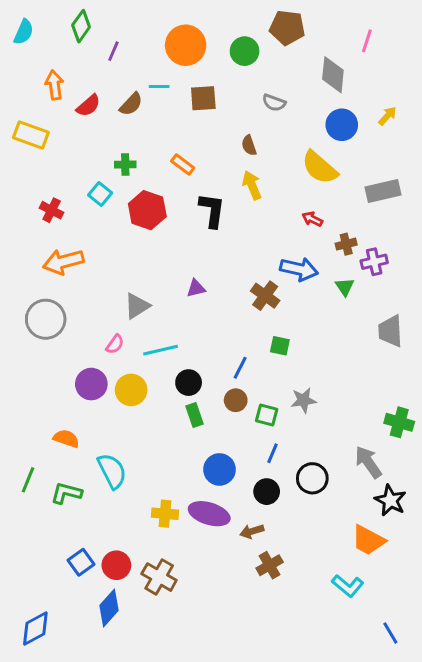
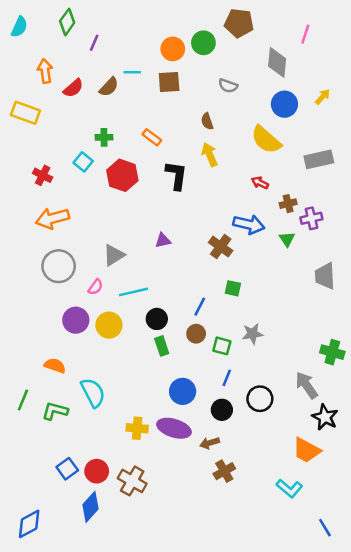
orange circle: (186, 45) -> (173, 49), moved, size x0.7
gray circle: (46, 319) -> (59, 266), moved

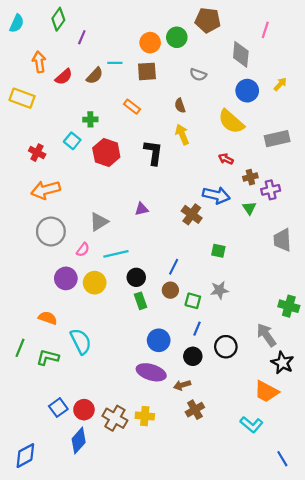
orange rectangle: (152, 137) -> (132, 107), moved
green square: (233, 288) -> (218, 251), moved
yellow cross: (137, 428) -> (145, 416), moved

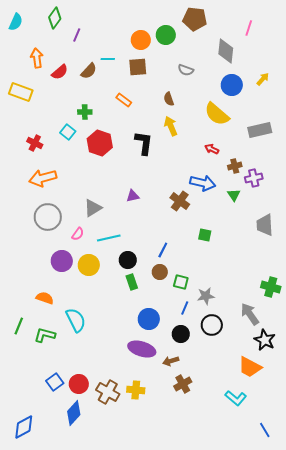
gray star: (219, 290) -> (206, 296), moved

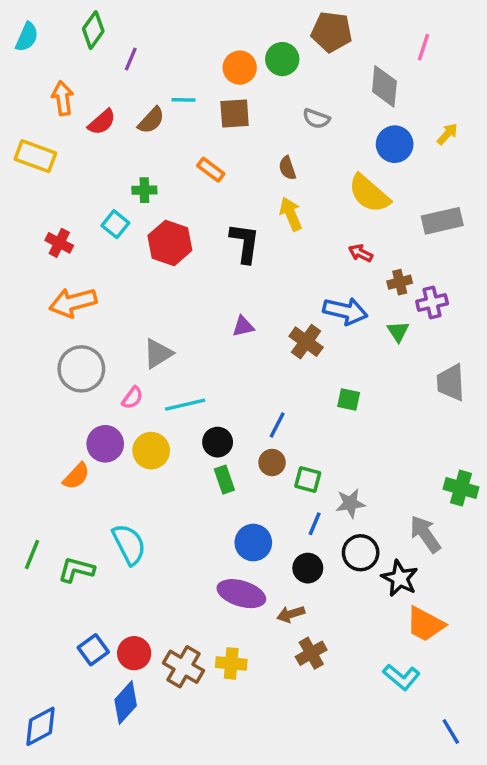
purple triangle: (133, 196) -> (243, 326), moved
orange semicircle: (45, 298) -> (76, 476), moved, turned 114
black star: (265, 340) -> (400, 578), moved

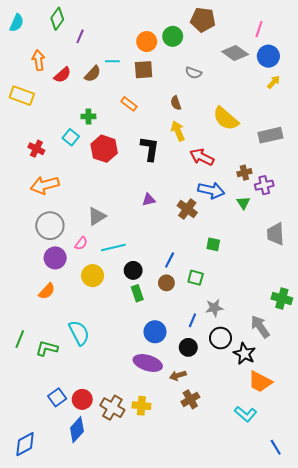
gray diamond: (384, 86) -> (235, 53), turned -60
blue circle: (395, 144) -> (268, 56), moved
red arrow: (361, 253) -> (202, 157), moved, size x1.6
purple circle: (105, 444) -> (55, 258), moved
green square: (308, 480) -> (196, 278), moved

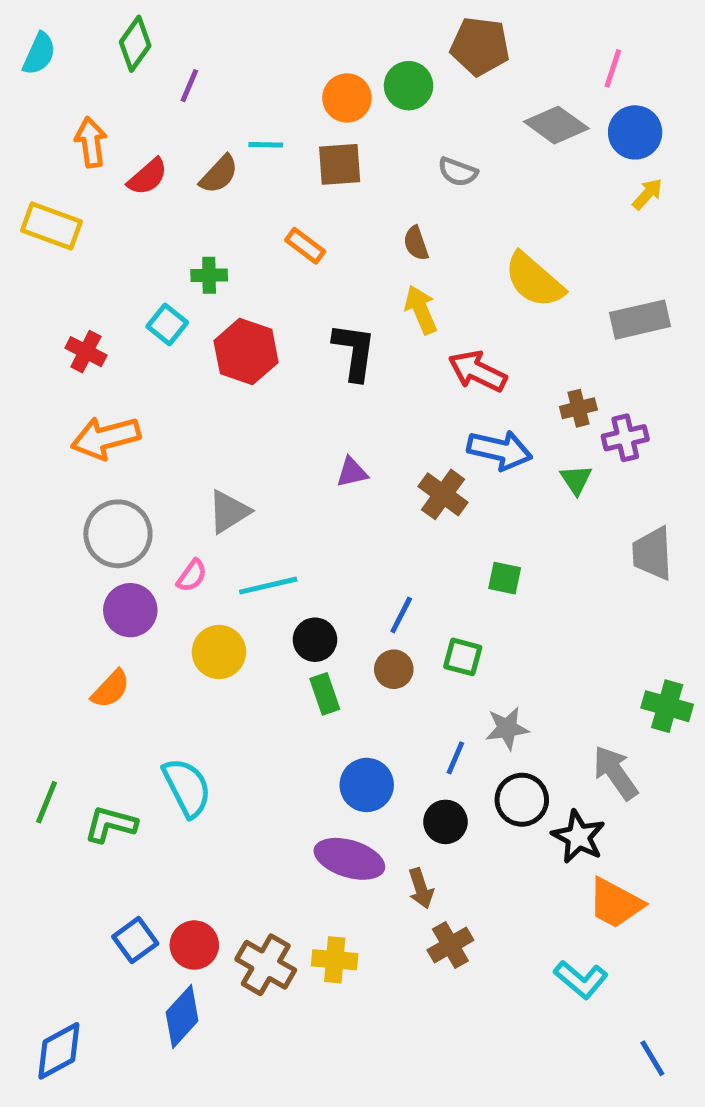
brown arrow: (178, 375) -> (421, 888), turned -91

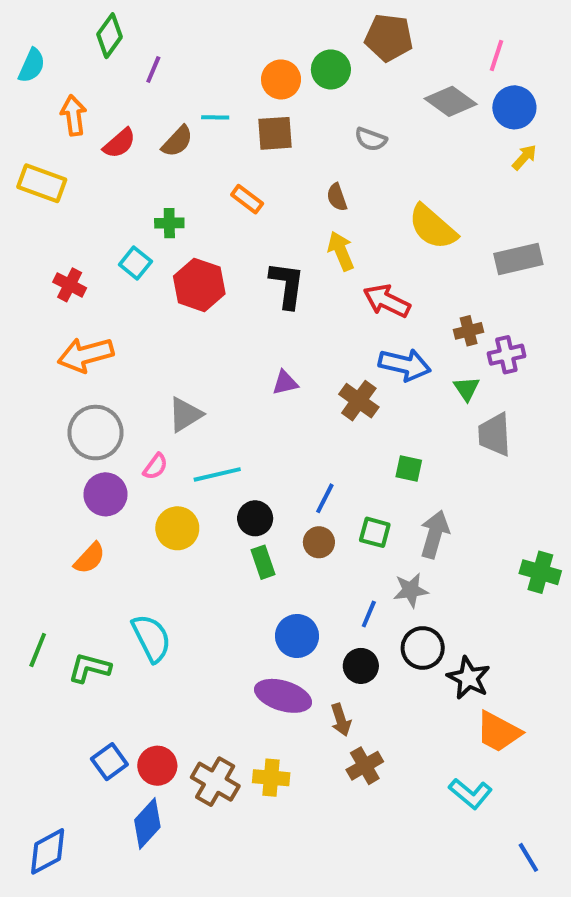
cyan semicircle: (39, 54) -> (32, 65), moved
gray trapezoid: (652, 554) -> (494, 435), moved
gray arrow: (615, 773) -> (435, 534), moved, turned 51

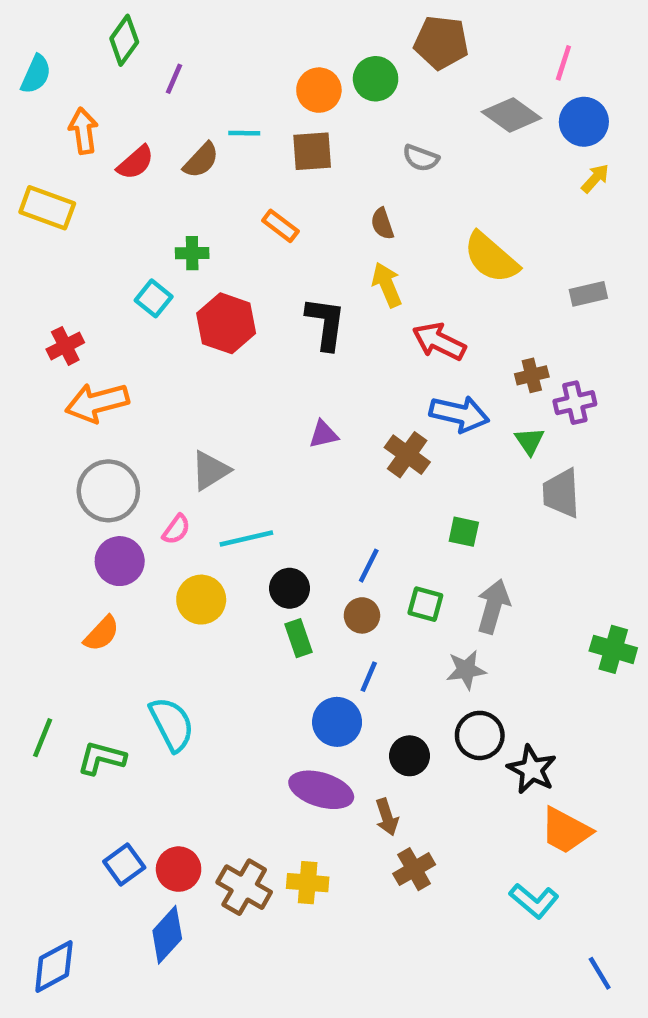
gray rectangle: (518, 259) -> (588, 294), size x0.7
red cross: (70, 285) -> (65, 346), moved, turned 36
blue line: (369, 614) -> (369, 677), moved

